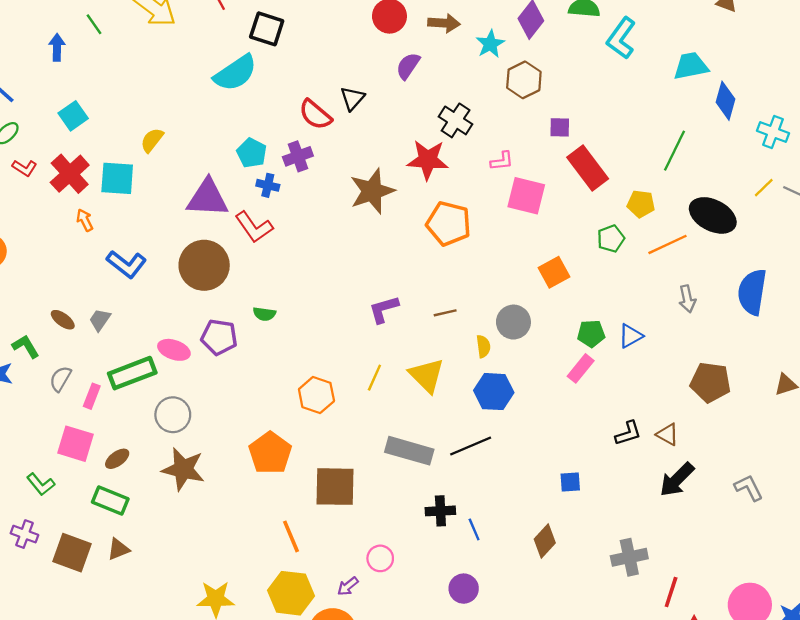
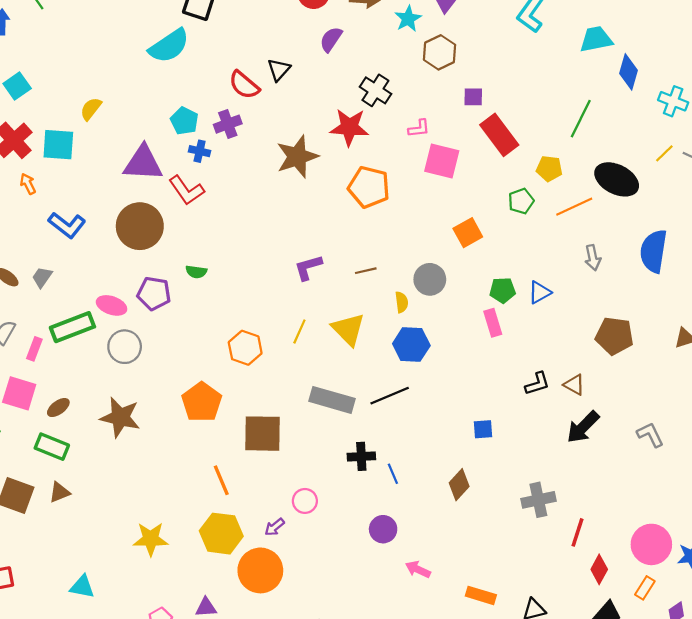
pink rectangle: (581, 368) -> (493, 323), turned -56
gray circle: (173, 415) -> (125, 347), moved

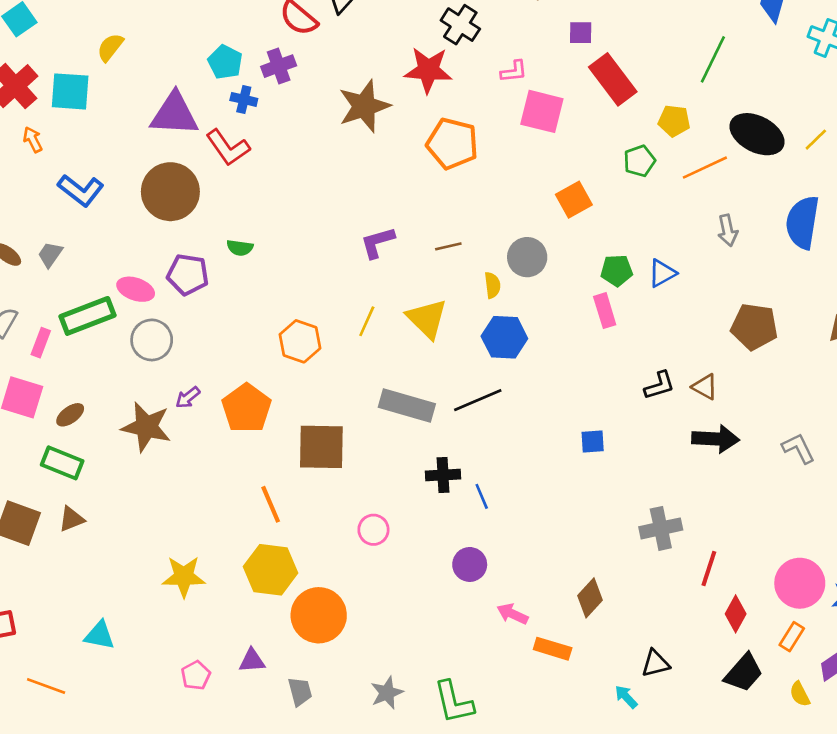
yellow line: (664, 153) -> (816, 140), moved
black arrow: (583, 427) -> (716, 439), turned -132
brown diamond: (459, 485) -> (590, 598), moved
purple arrow: (274, 527) -> (188, 397), moved
orange rectangle: (481, 595) -> (553, 649), moved

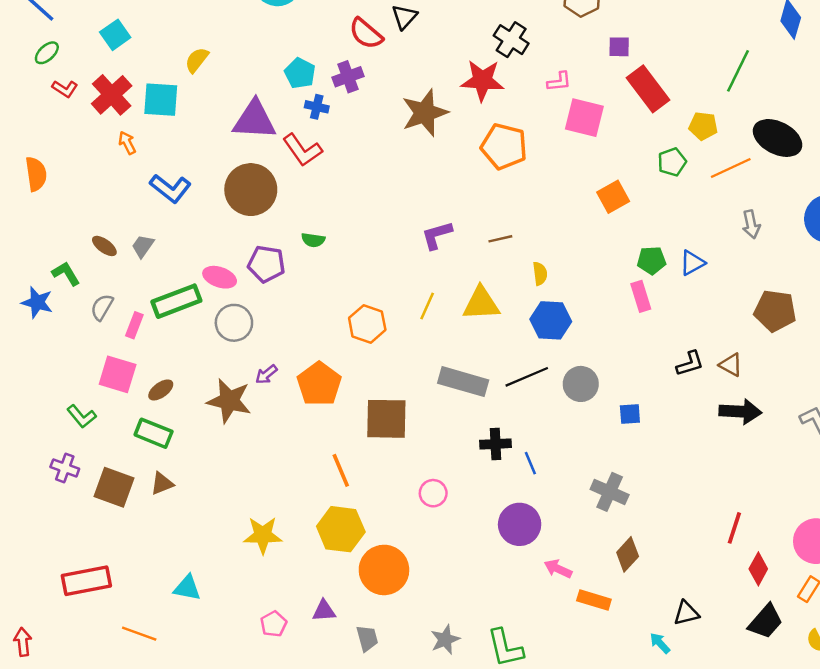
gray circle: (527, 257) -> (581, 384), moved
yellow triangle: (427, 319) -> (481, 304), turned -48
gray cross: (661, 528) -> (610, 492), moved, turned 36
purple circle: (470, 564) -> (520, 524), size x1.4

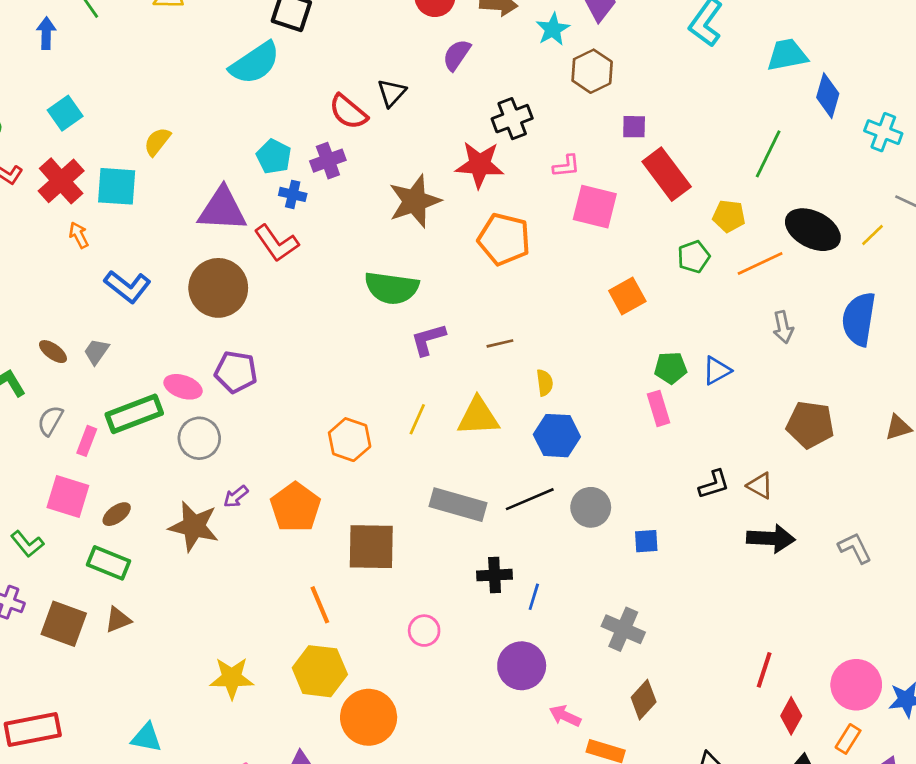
black cross: (511, 40) -> (512, 119), turned 36
green semicircle: (313, 240) -> (392, 288), moved, size x2.0
blue line: (530, 463) -> (534, 597), turned 40

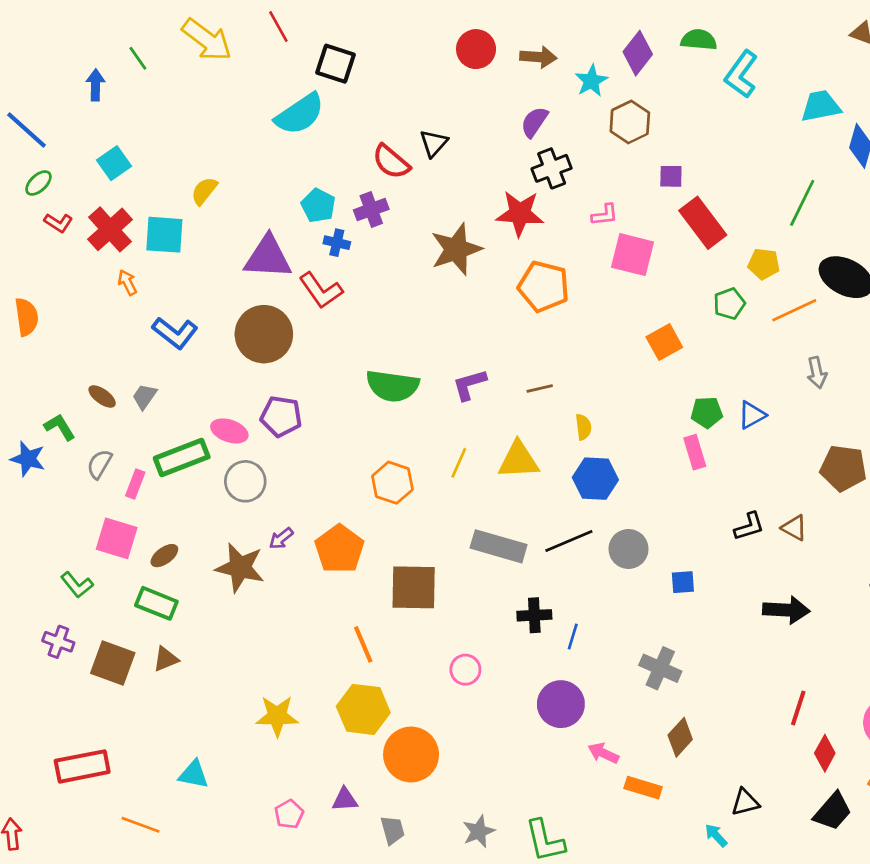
purple semicircle: (457, 55) -> (534, 122), moved
green semicircle: (392, 288) -> (392, 386), moved
black arrow: (771, 538) -> (786, 610), moved

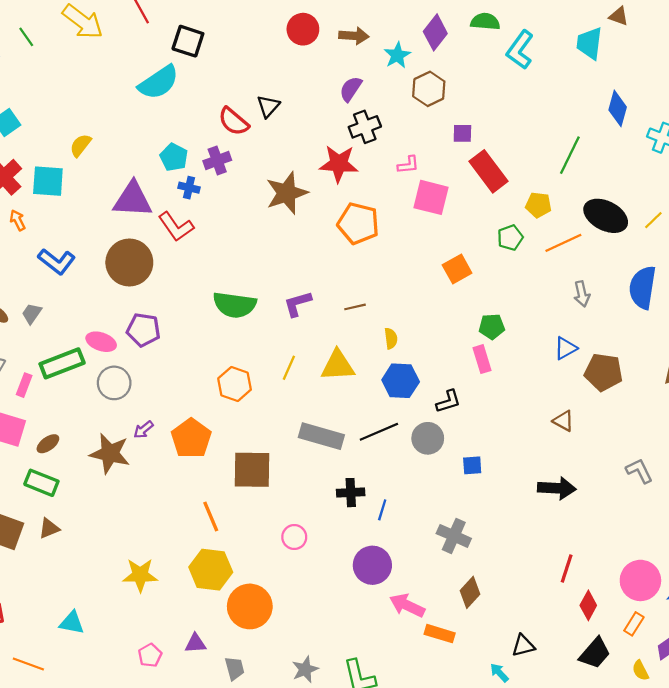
cyan trapezoid: (821, 106) -> (589, 43), moved, turned -72
blue triangle: (752, 415) -> (566, 348), moved
black L-shape: (749, 526) -> (448, 401), moved
pink arrow: (603, 753) -> (407, 605), size x1.4

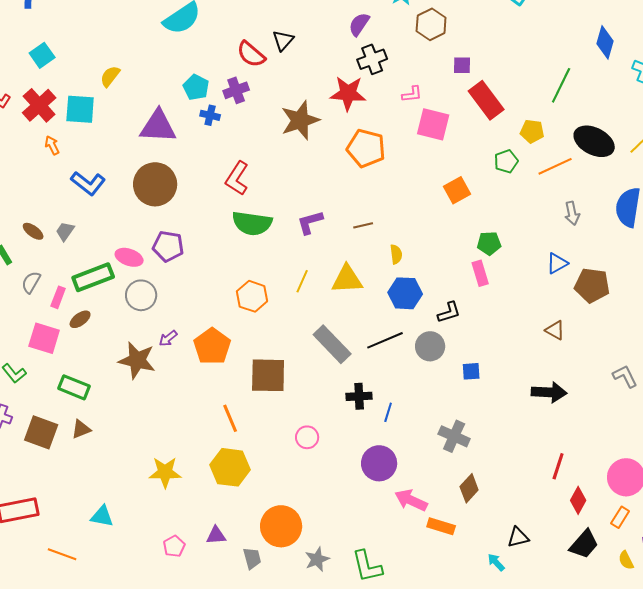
red L-shape: (176, 227) -> (237, 178), moved, turned 68
gray rectangle: (321, 436) -> (332, 344), turned 30
brown ellipse: (48, 444) -> (80, 319), moved
orange circle: (250, 606) -> (281, 526), moved

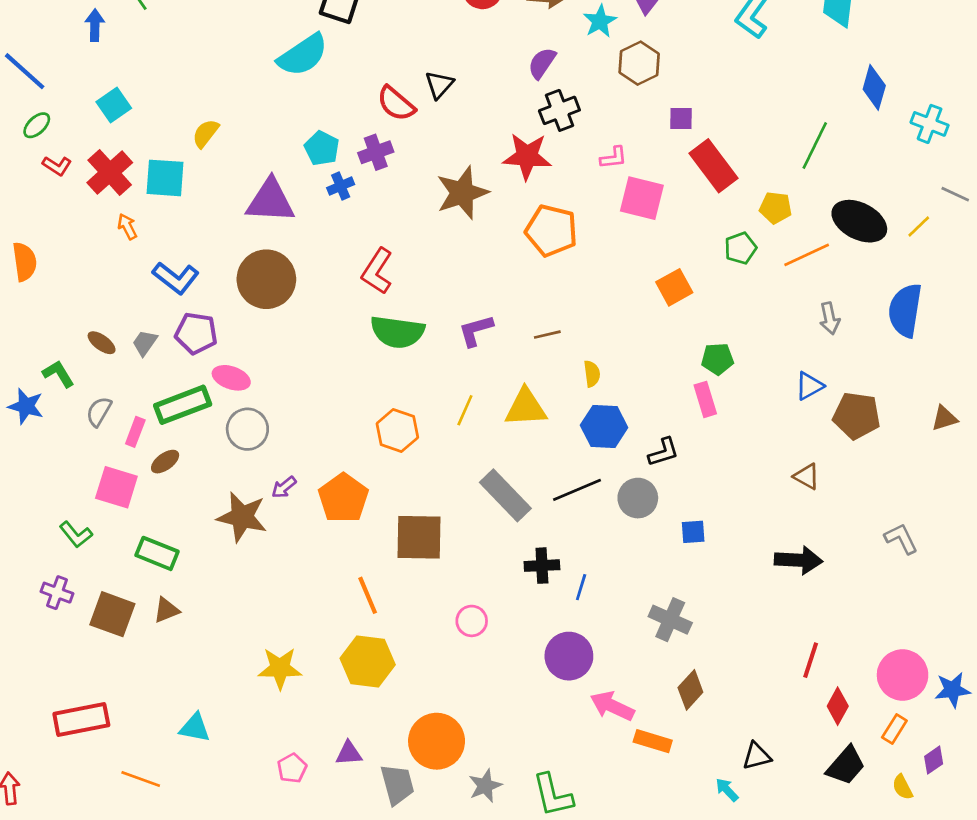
blue cross: (210, 115) -> (341, 186), turned -36
purple pentagon: (168, 246) -> (196, 333), moved
gray trapezoid: (252, 558) -> (397, 784), size x1.4

